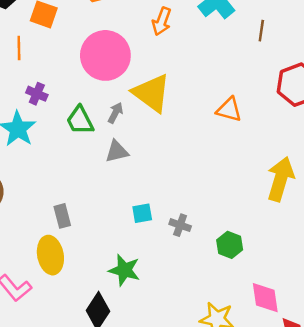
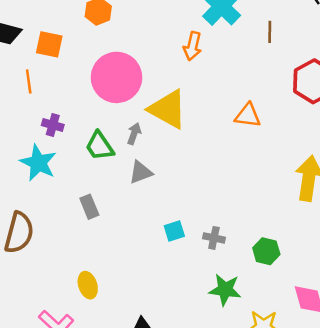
orange arrow: (162, 21) -> (193, 46), moved
gray rectangle: (62, 216) -> (89, 207), moved
yellow ellipse: (50, 255) -> (88, 285), size x0.7
green star: (124, 270) -> (225, 290), moved

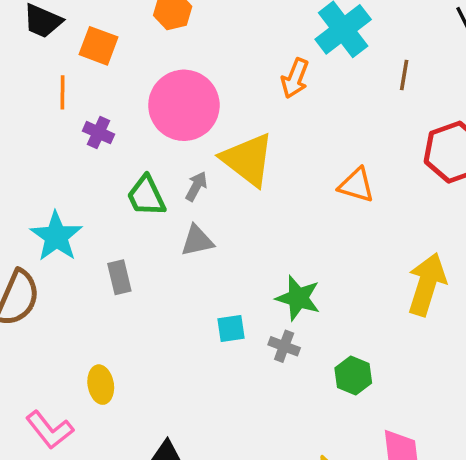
purple cross: (53, 125) -> (98, 133), moved
cyan star: (38, 163) -> (56, 236), moved
green star: (225, 290) -> (298, 298), moved

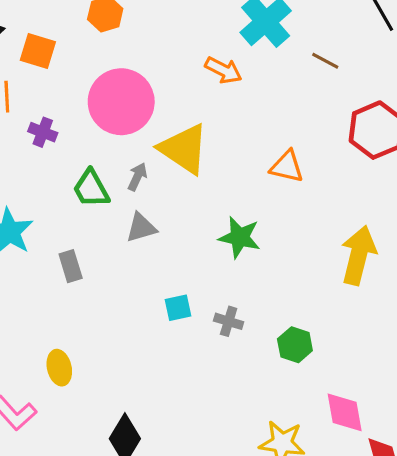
brown line: (404, 75) -> (325, 61), turned -68
orange arrow: (295, 78) -> (223, 70), turned -81
green star: (298, 298) -> (240, 237), moved

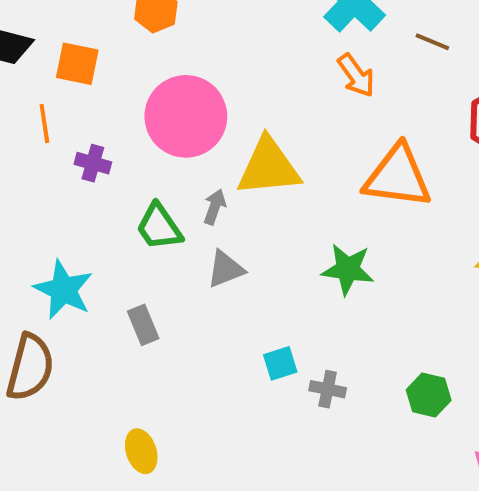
orange arrow: (223, 70) -> (356, 75), moved, turned 33
yellow triangle: (184, 149) -> (269, 167), turned -34
orange triangle: (287, 167) -> (398, 177), size x1.6
gray cross: (229, 321) -> (328, 389), moved

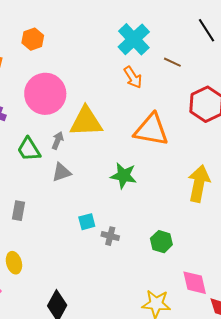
gray rectangle: (143, 325) -> (19, 211), moved, turned 30

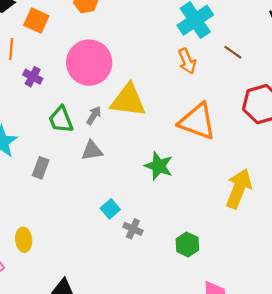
gray rectangle: (19, 211) -> (41, 168), moved
cyan square: (87, 222) -> (110, 209), turned -36

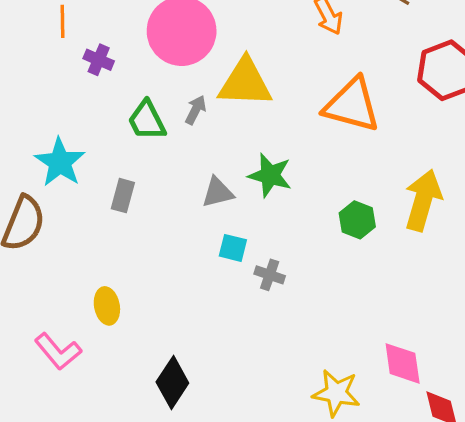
gray triangle: (92, 151) -> (218, 192), moved
green star: (159, 166) -> (270, 175), moved
cyan square: (110, 209) -> (233, 248), turned -30
green hexagon: (187, 244) -> (357, 220), moved

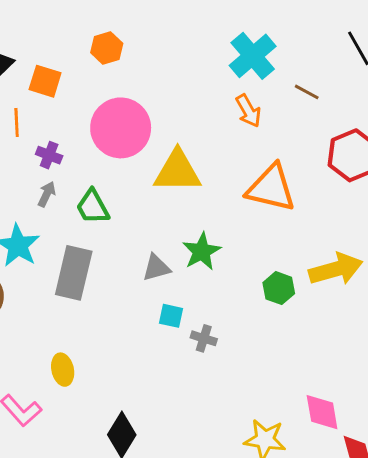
gray arrow: (196, 110) -> (47, 194), moved
green star: (270, 175) -> (202, 251), turned 30
gray rectangle: (123, 196) -> (74, 273), size x1.8
yellow arrow: (423, 200) -> (336, 269), turned 60

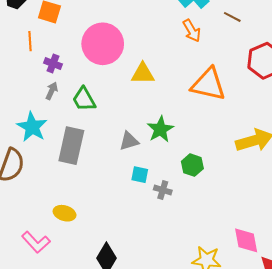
yellow triangle: (177, 171) -> (143, 74), size x0.7
green hexagon: (279, 288) -> (192, 165), moved
yellow ellipse: (63, 370) -> (65, 213), turned -60

